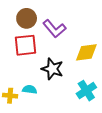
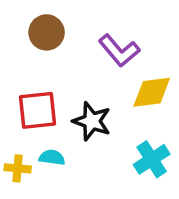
purple L-shape: (54, 29) -> (119, 51), moved
red square: (26, 45) -> (37, 110), moved

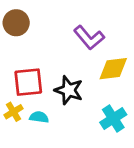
brown circle: (47, 32) -> (16, 23), moved
yellow cross: (18, 168) -> (13, 112), moved, turned -36

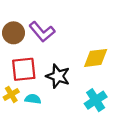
brown circle: (16, 23) -> (13, 33), moved
purple L-shape: (89, 38) -> (42, 32), moved

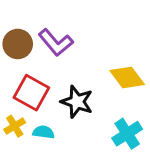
yellow diamond: (96, 58) -> (127, 77), turned 60
red square: (24, 69) -> (31, 93), turned 35

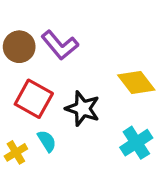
yellow cross: (15, 126) -> (16, 152), moved
cyan semicircle: (44, 132) -> (47, 141), turned 50

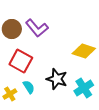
yellow diamond: (136, 82) -> (84, 51), turned -35
black star: (83, 109) -> (57, 79), moved

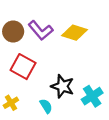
yellow diamond: (84, 51) -> (75, 33), moved
cyan semicircle: (29, 87) -> (46, 106), moved

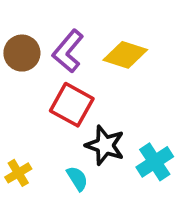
purple L-shape: (41, 30) -> (68, 51), turned 80
red square: (23, 67) -> (72, 105), moved

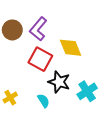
yellow diamond: (125, 55) -> (71, 48), moved, turned 50

